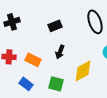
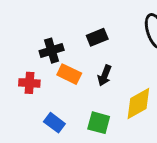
black cross: (12, 22) -> (52, 51), moved
orange rectangle: (33, 60) -> (69, 74), moved

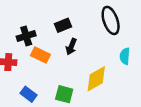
black arrow: (105, 76) -> (71, 47), moved

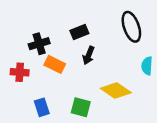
yellow diamond: (96, 79) -> (116, 90), turned 64
blue rectangle: (29, 94) -> (42, 107), turned 35

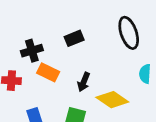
black arrow: (89, 55) -> (84, 82), moved

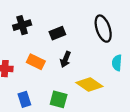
black cross: (32, 51) -> (22, 25), moved
black arrow: (84, 82) -> (65, 59), moved

